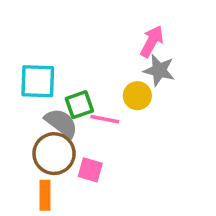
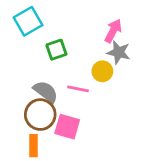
cyan square: (38, 81) -> (28, 21), moved, turned -32
green square: (79, 105) -> (56, 50), moved
pink square: (90, 170) -> (67, 127), size x1.4

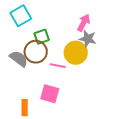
yellow circle: (102, 71) -> (76, 53), size x1.5
gray semicircle: (46, 92) -> (19, 59), moved
brown circle: (40, 115) -> (36, 52), moved

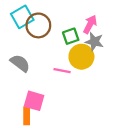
green square: (42, 37) -> (71, 36), moved
brown circle: (36, 52) -> (38, 25), moved
pink square: (50, 94) -> (34, 101), moved

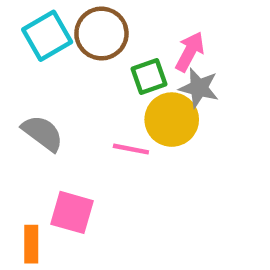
brown circle: (38, 25) -> (101, 33), moved
orange rectangle: (27, 116) -> (31, 244), moved

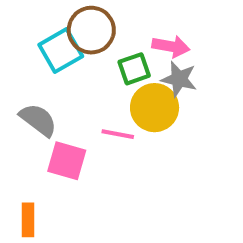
cyan square: (47, 36) -> (61, 50), moved
pink arrow: (190, 52) -> (171, 46), turned 72
pink square: (72, 212) -> (67, 161), moved

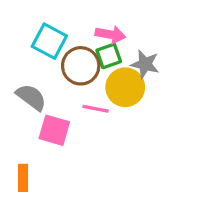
brown circle: (91, 30) -> (81, 66), moved
pink arrow: (171, 46) -> (110, 35), moved
cyan square: (61, 50) -> (49, 41), turned -32

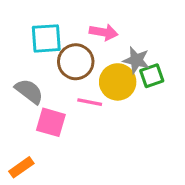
cyan square: (49, 41) -> (46, 38), turned -32
green square: (109, 56) -> (152, 76), moved
orange rectangle: (23, 178) -> (21, 167), turned 55

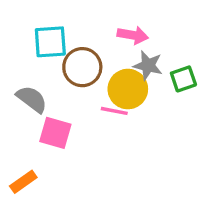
pink arrow: (104, 32) -> (133, 35), moved
green square: (152, 76) -> (183, 79), moved
pink line: (90, 102) -> (114, 111), moved

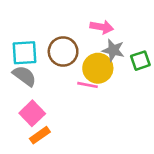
cyan square: (50, 42) -> (24, 53), moved
pink square: (55, 133) -> (32, 113), moved, turned 30
orange rectangle: (23, 182) -> (40, 135), moved

